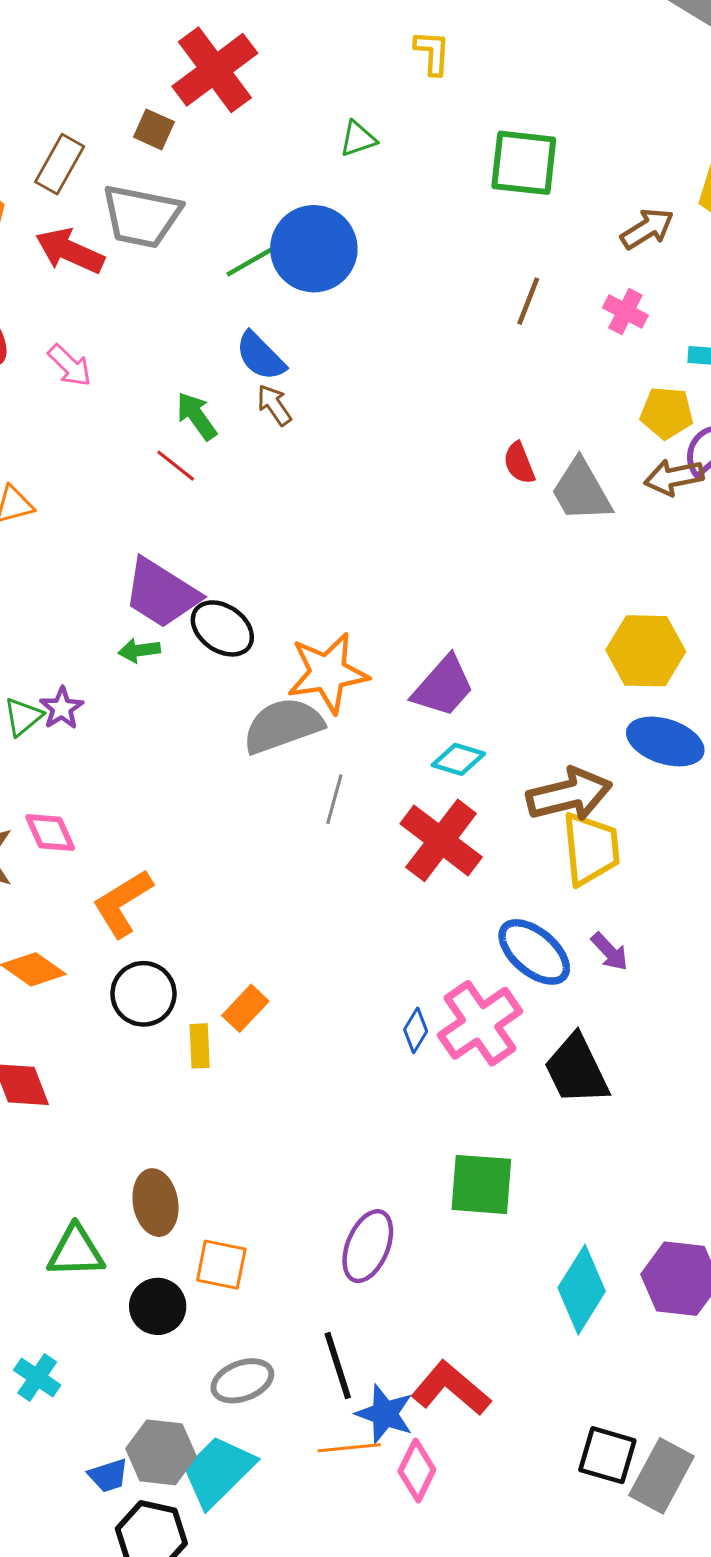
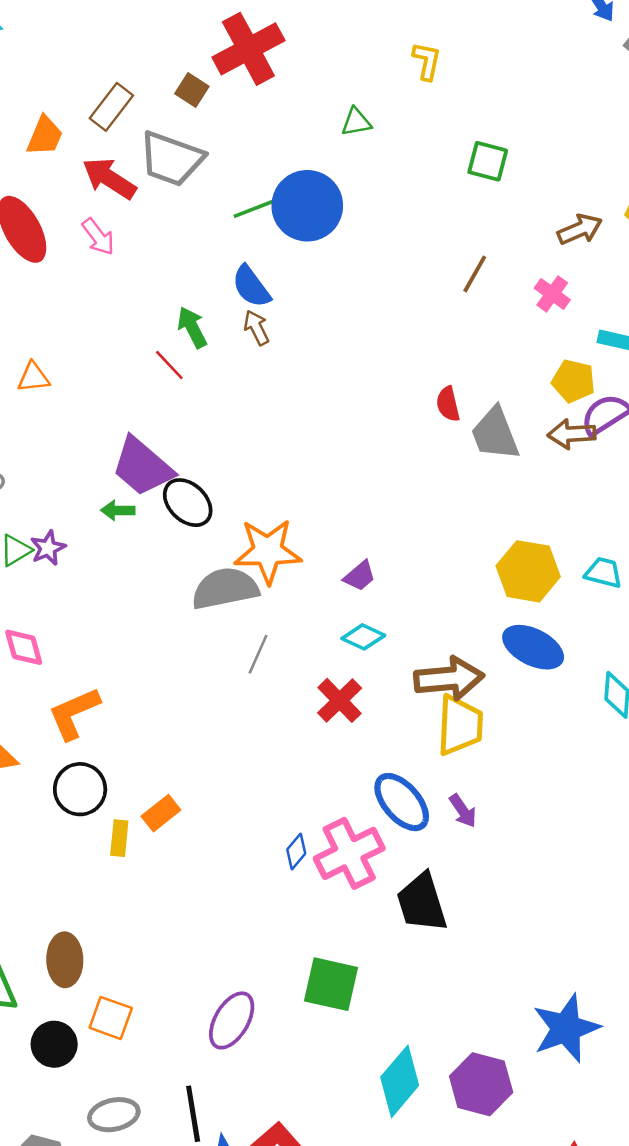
green square: (524, 163) -> (488, 161), size x0.7
pink arrow: (70, 365) -> (98, 237), moved
purple trapezoid: (443, 687) -> (360, 576), size x0.6
red cross: (441, 840) -> (340, 700), size x0.7

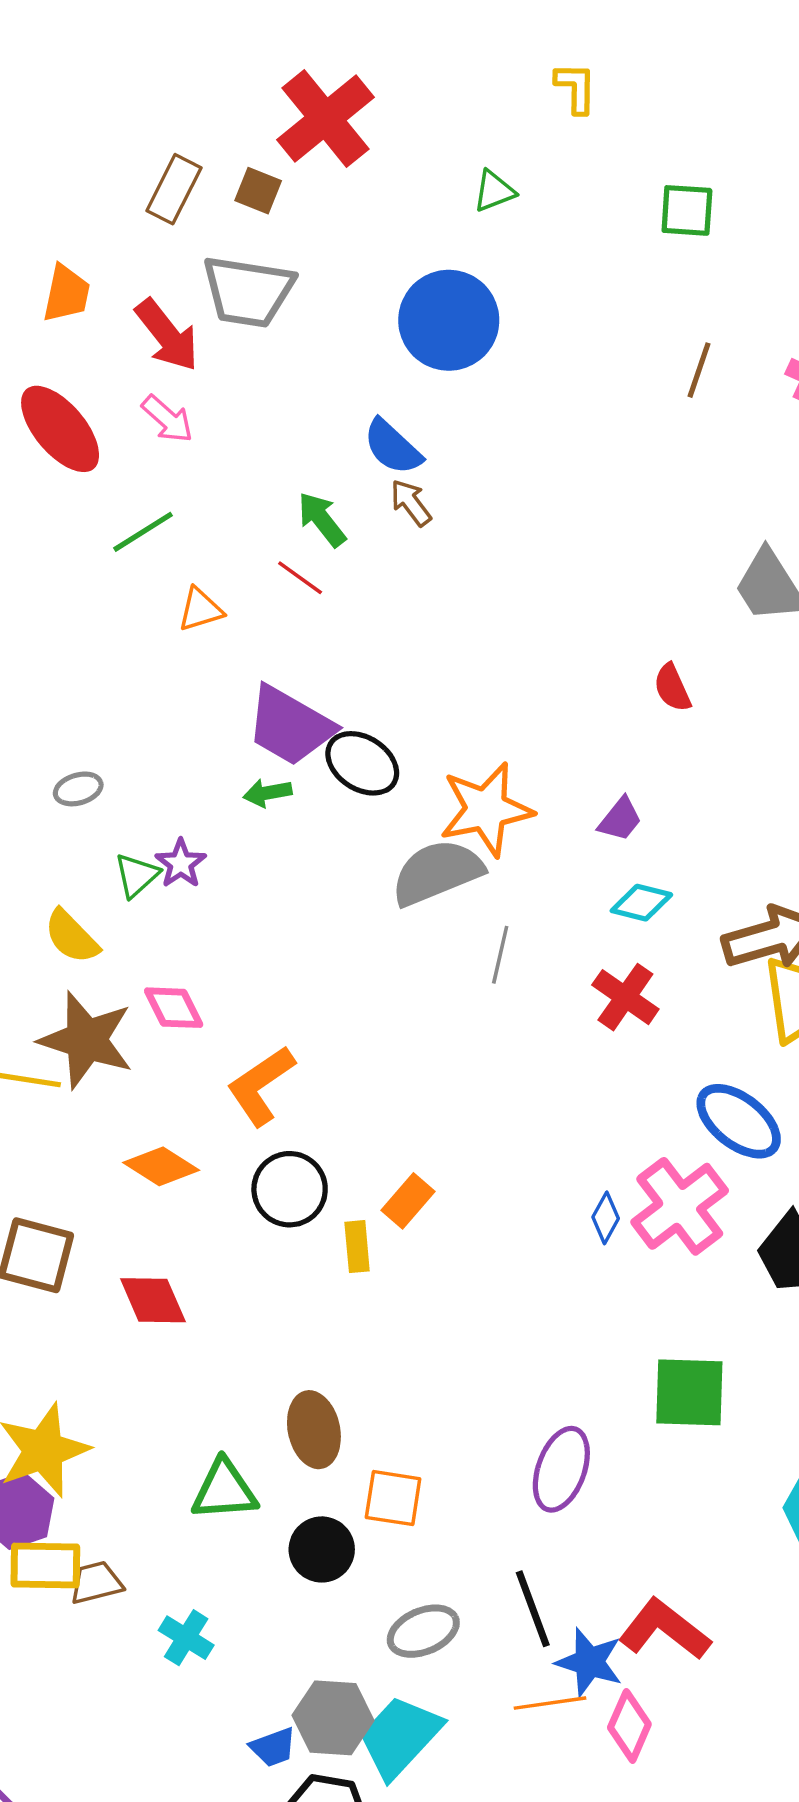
brown rectangle: (111, 107) -> (174, 189), moved
red arrow: (109, 178) -> (167, 335), turned -150
green line: (256, 208) -> (143, 532), moved
orange triangle: (34, 377) -> (200, 610), moved
red semicircle: (448, 404) -> (672, 688), moved

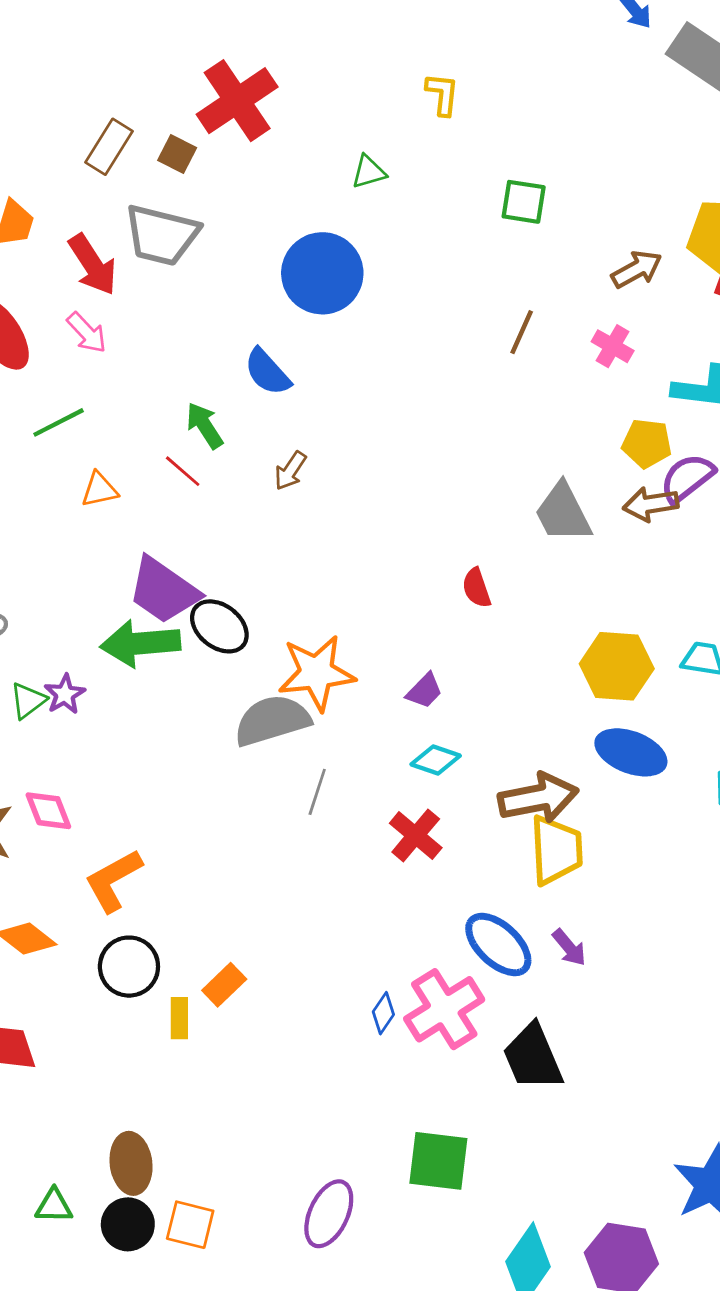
brown arrow: (411, 503) -> (290, 471), moved, turned -114
green arrow: (268, 793) -> (140, 643), size x2.0
green triangle: (224, 1490) -> (54, 1206), size x0.7
black circle: (322, 1549) -> (128, 1224), moved

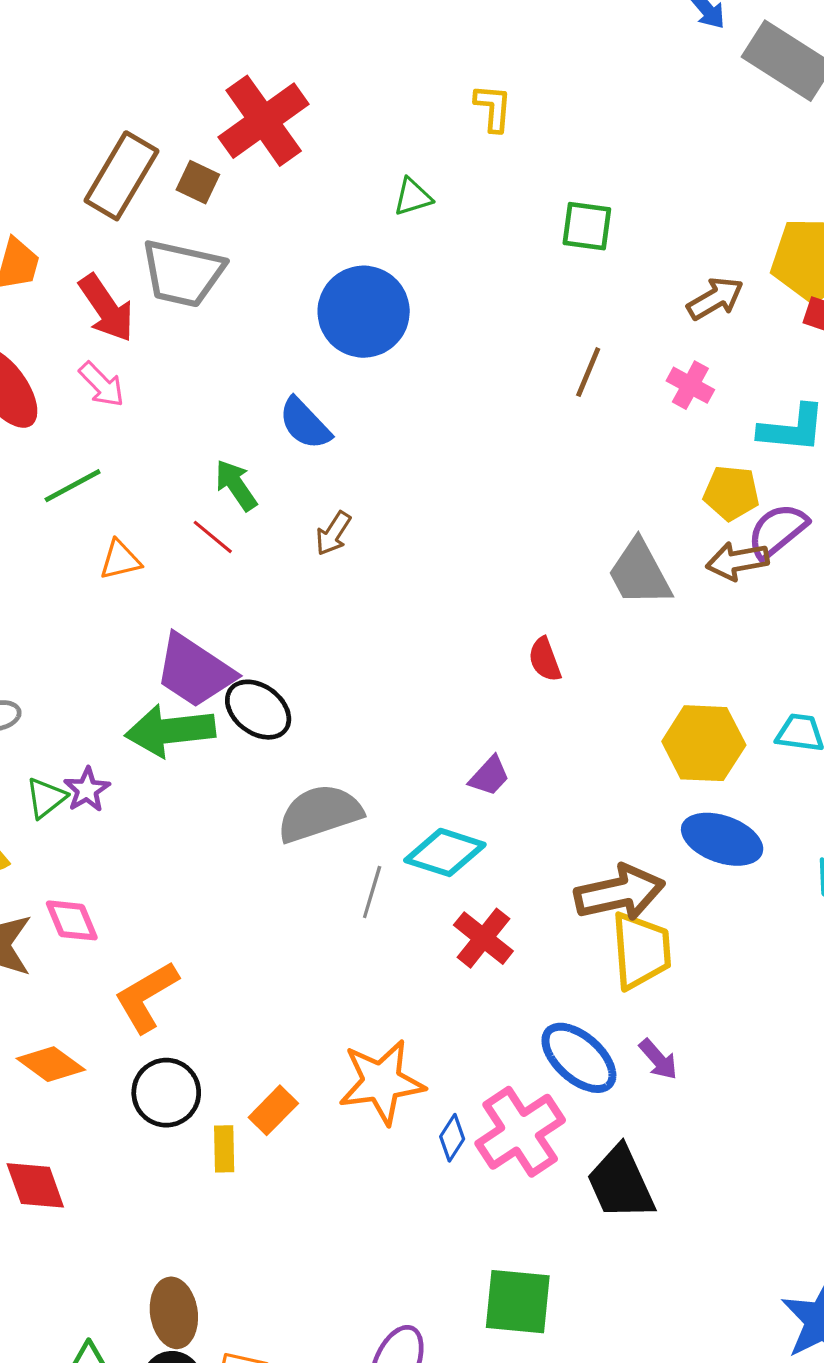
brown rectangle: (109, 147) -> (121, 176), size x1.4
orange star: (317, 673) -> (382, 1082), moved
cyan diamond: (436, 760) -> (445, 852), moved, size x1.4

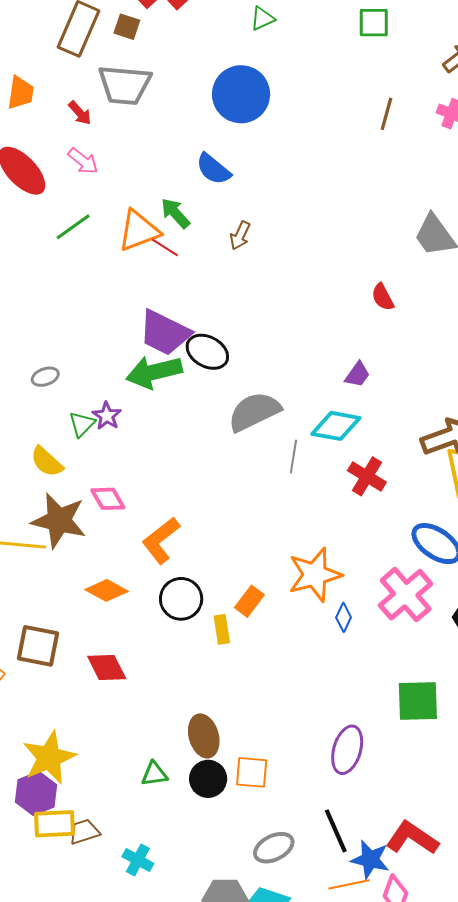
red arrow: (106, 308) -> (80, 113), size x0.6
orange triangle: (120, 560) -> (139, 231), moved, size x1.6
blue diamond: (452, 1138) -> (344, 617), moved

